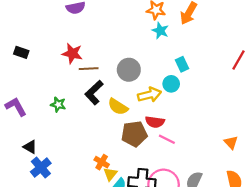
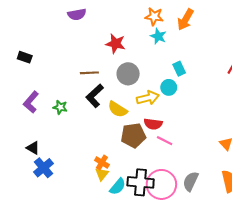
red star: (72, 53) -> (116, 44), moved
purple L-shape: (16, 107) -> (31, 102), moved, turned -110
yellow triangle: (110, 174) -> (102, 174), moved

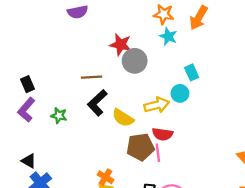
black rectangle: (25, 57) -> (27, 84), moved, turned 48
gray circle: (128, 74) -> (135, 61), moved
pink line: (165, 141) -> (158, 153), moved, turned 56

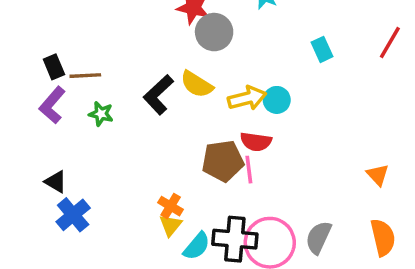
cyan rectangle: (192, 72) -> (322, 49), moved
brown line: (92, 77) -> (85, 76), moved
cyan circle: (180, 93) -> (277, 100), moved
yellow semicircle: (123, 118) -> (197, 84), moved

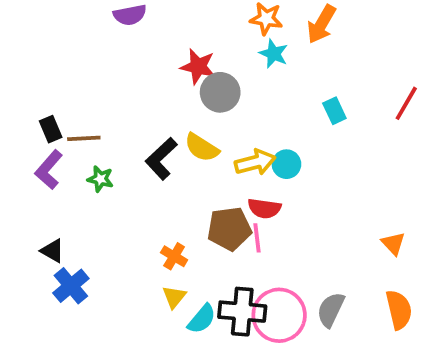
orange cross: (171, 206) -> (174, 256), moved

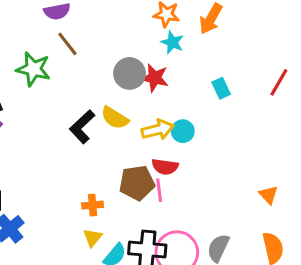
red star: (198, 67) -> (155, 78), moved
brown line: (84, 138) -> (67, 44), moved, turned 55
green star: (100, 179) -> (33, 69), moved, size x1.6
orange cross: (174, 256) -> (93, 205), turned -36

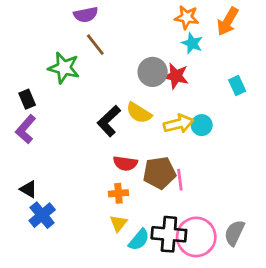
red semicircle: (165, 167) -> (125, 163), moved

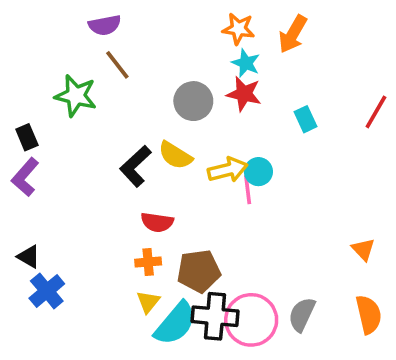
red star: (176, 76) -> (244, 94), moved
brown pentagon: (159, 173) -> (199, 271), moved
pink line: (180, 180) -> (248, 190), moved
cyan semicircle: (139, 240) -> (175, 324), size x1.5

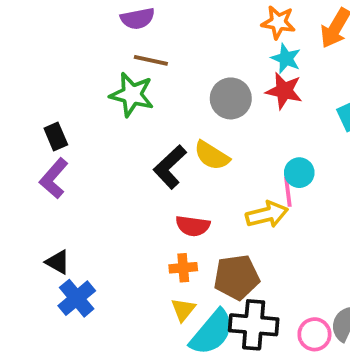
brown line: (117, 65) -> (151, 60), turned -40
green star: (76, 96) -> (132, 95), moved
yellow arrow: (228, 170) -> (267, 214), moved
pink circle: (251, 320) -> (314, 334), moved, size x0.6

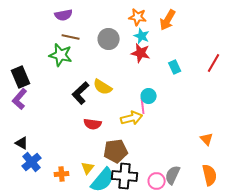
gray circle: (231, 98) -> (109, 39), moved
black rectangle: (56, 136) -> (21, 77), size x1.5
orange cross: (183, 268) -> (62, 174), moved

